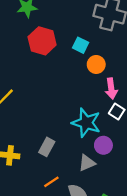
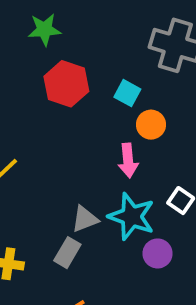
pink arrow: (111, 89) -> (128, 161), moved
gray triangle: (87, 163) -> (85, 219), moved

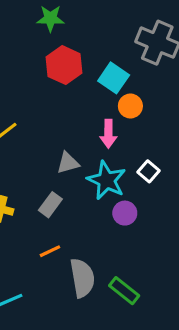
cyan square: (127, 93) -> (114, 78), size x1.4
gray triangle: (85, 219) -> (68, 163), moved

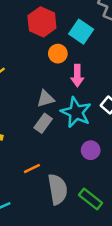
orange circle: (130, 106) -> (58, 54), moved
gray rectangle: (50, 205) -> (43, 123), moved
purple circle: (125, 213) -> (91, 150), moved

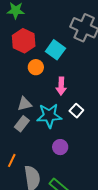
pink arrow: (77, 76) -> (61, 86), moved
cyan star: (76, 112) -> (49, 116), turned -30
orange line: (32, 168) -> (12, 160), turned -40

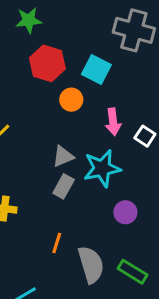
white square: (76, 111) -> (145, 136), moved

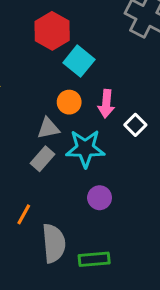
cyan square: (96, 70) -> (79, 61), moved
orange circle: (71, 100) -> (69, 102), moved
green rectangle: (133, 272) -> (94, 259), turned -48

